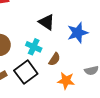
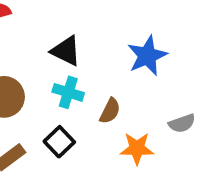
black triangle: (47, 22) -> (66, 51), moved
black square: (26, 72) -> (59, 142), size x0.7

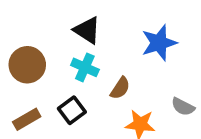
gray semicircle: (182, 123) -> (183, 107), turned 40

